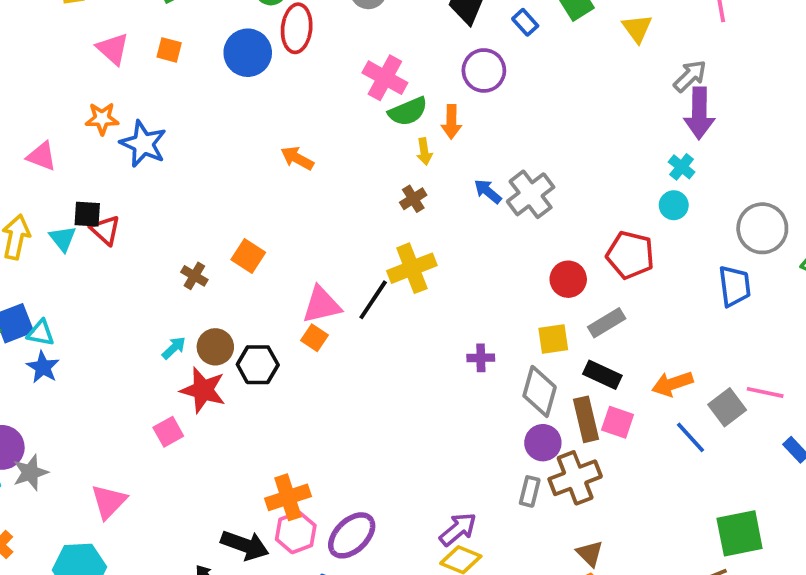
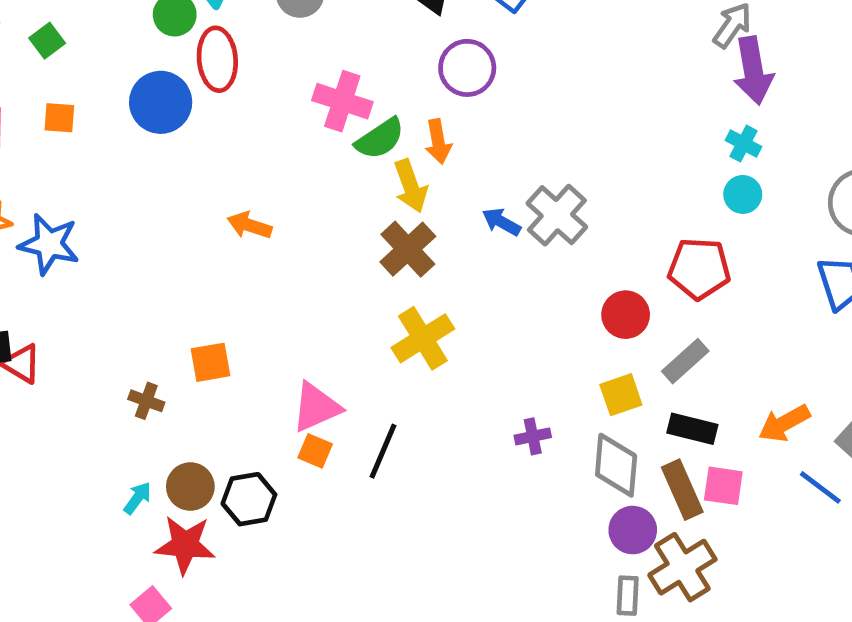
yellow arrow: (424, 152) -> (411, 186), size x1.5
brown cross: (413, 199) -> (408, 249), size x1.6
orange square: (248, 256) -> (210, 362), turned -32
black line: (373, 300) -> (383, 451), moved

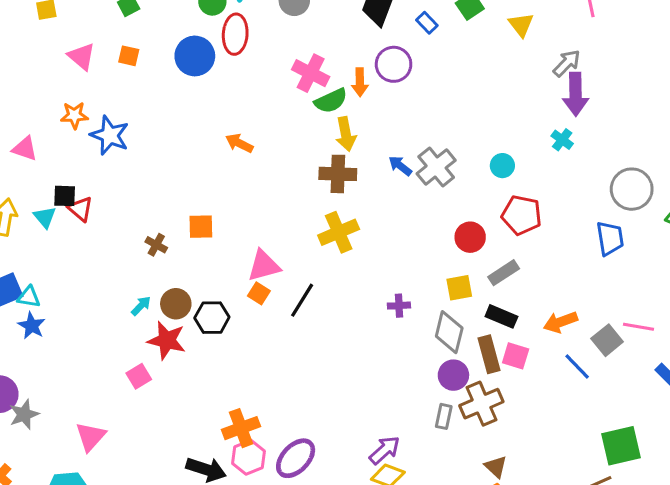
orange arrow: (438, 142) -> (360, 82), moved
cyan circle: (743, 194) -> (502, 166), moved
brown cross: (408, 249) -> (338, 174), turned 36

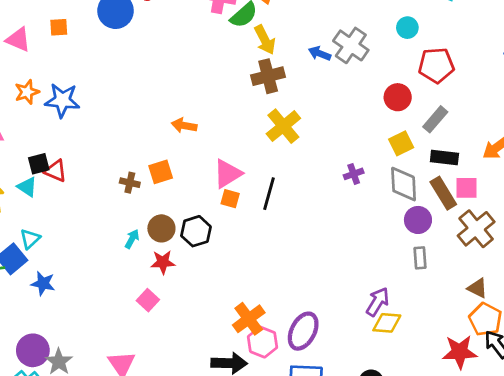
orange arrow: (239, 143) -> (184, 125), moved
orange square: (201, 227) -> (161, 172), moved
cyan triangle: (29, 297) -> (30, 239), moved, turned -35
red star: (167, 340) -> (163, 262), size x0.7
brown cross: (481, 404) -> (476, 229), moved

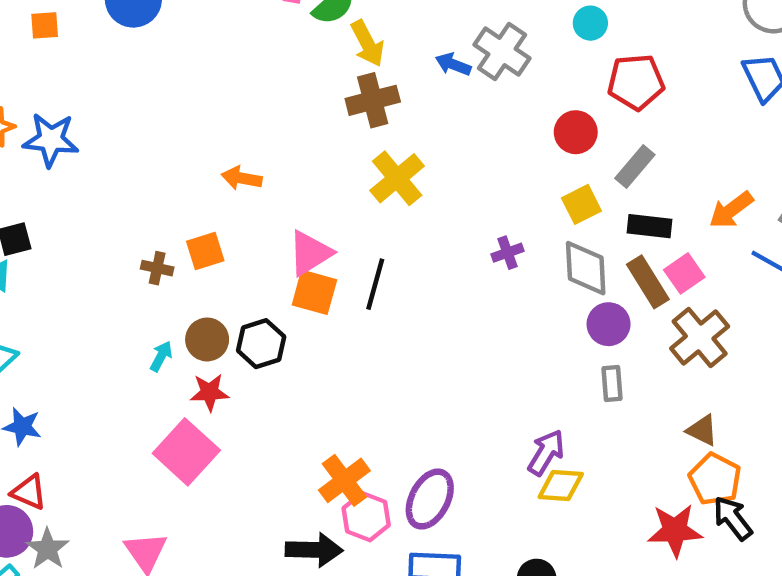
red triangle: (56, 171) -> (29, 492), moved
pink square: (466, 188) -> (684, 273), turned -35
orange square: (230, 199) -> (314, 292), size x1.5
pink square: (148, 300) -> (186, 452), size x1.8

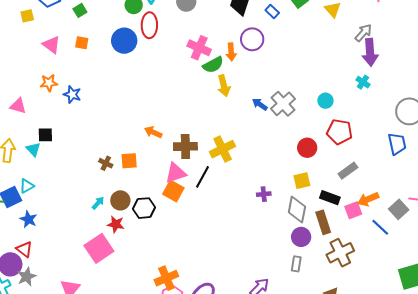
brown cross: (373, 100) -> (185, 146), moved
blue star: (51, 140) -> (72, 94), size x0.7
gray rectangle: (635, 166) -> (348, 171), moved
pink square: (684, 273) -> (353, 210), moved
black line: (375, 284) -> (202, 177), moved

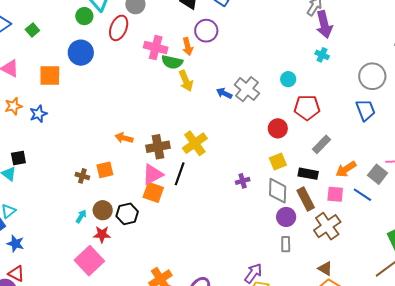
red ellipse: (149, 25) -> (119, 28), moved, turned 30
orange square: (82, 43) -> (50, 76), moved, size x1.6
green semicircle: (213, 65) -> (172, 62), turned 50
blue star: (72, 94) -> (38, 114), turned -30
pink square: (353, 210) -> (335, 194), moved, turned 36

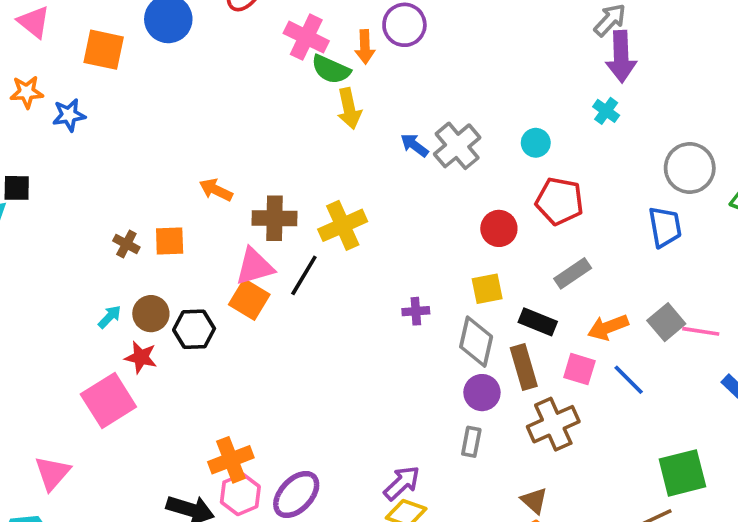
gray square: (378, 174) -> (666, 322), moved

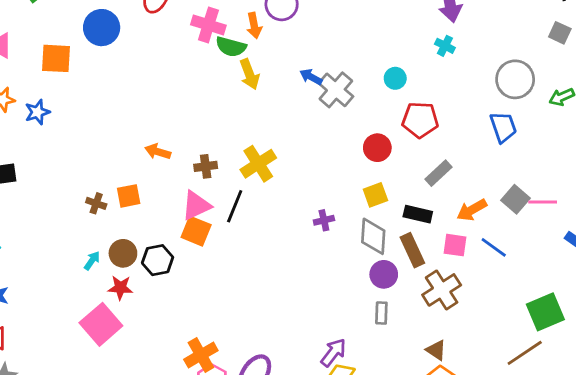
blue arrow: (414, 145) -> (311, 77), moved
brown cross: (274, 218) -> (206, 166), size x0.7

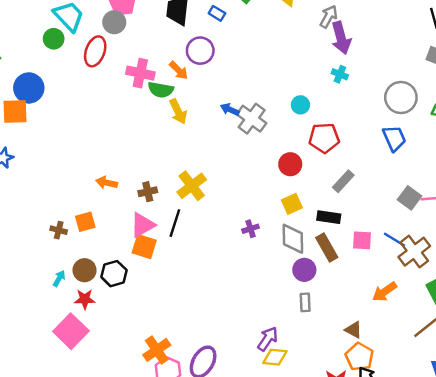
orange arrow: (254, 26) -> (179, 70), turned -30
blue circle: (102, 28) -> (29, 88), moved
orange arrow: (472, 210) -> (385, 292), moved
brown cross: (442, 290) -> (414, 252), moved

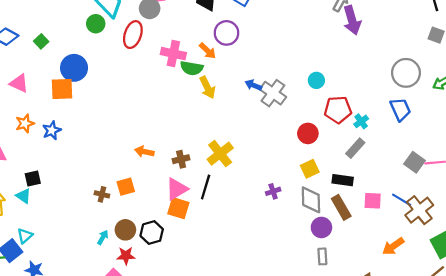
cyan cross: (340, 74) -> (361, 121), moved, turned 32

